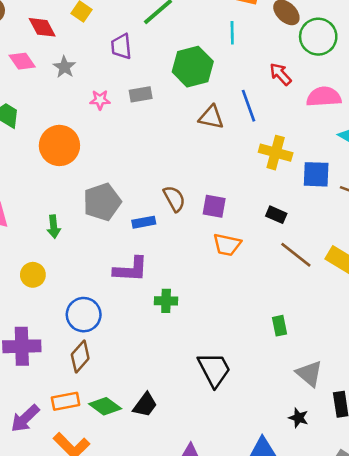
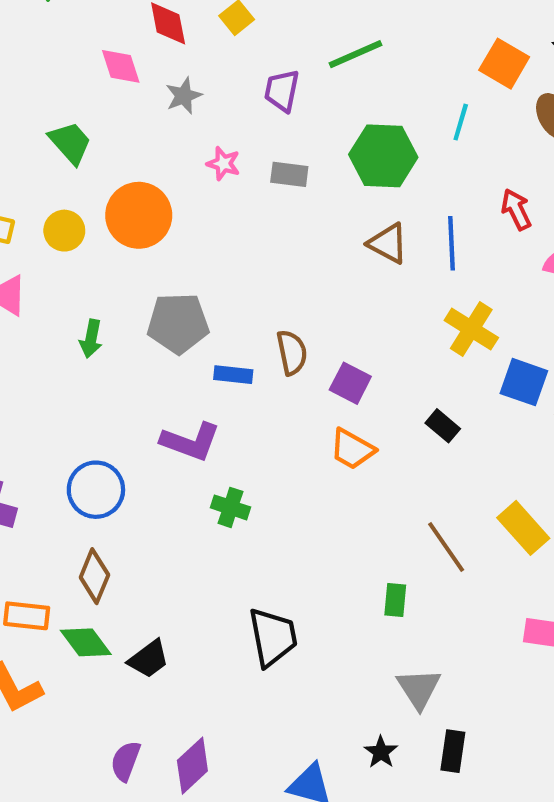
brown line: (296, 255) -> (446, 547), moved
yellow circle: (33, 275) -> (64, 231), moved
brown diamond: (80, 357) -> (94, 576), moved, turned -36

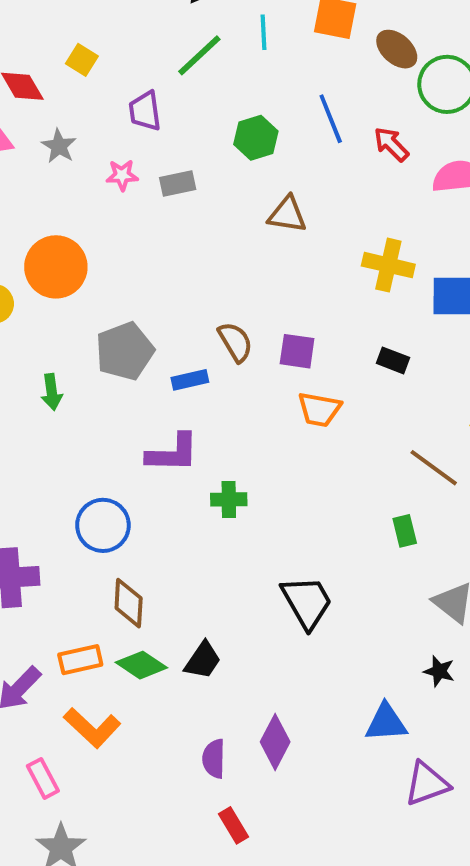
cyan line: (461, 122) -> (264, 32), moved
green hexagon: (383, 156) -> (256, 138), size x0.7
pink star: (223, 164) -> (122, 175), moved
blue line: (451, 243) -> (331, 119), moved

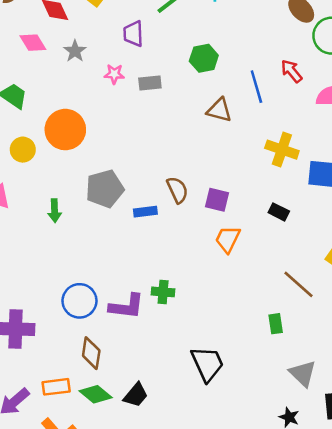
blue line: (331, 119) -> (256, 87), moved
orange trapezoid: (319, 409) -> (228, 239), turned 100
purple L-shape: (173, 453) -> (127, 306), moved

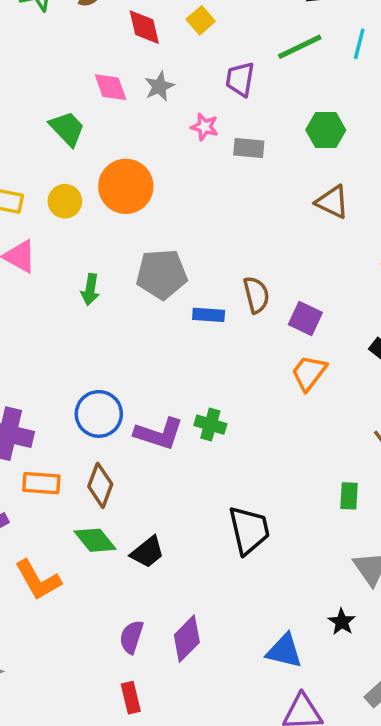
pink diamond: (33, 43) -> (111, 87), moved
orange rectangle: (56, 387) -> (41, 483), moved

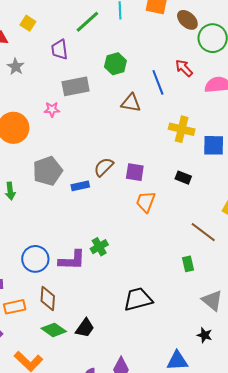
pink star: (205, 127) -> (52, 109), moved
gray rectangle: (249, 148) -> (76, 86), size x1.5
brown semicircle: (256, 295) -> (104, 167), turned -105
green cross: (210, 425) -> (99, 247), turned -30
black trapezoid: (249, 530) -> (138, 299), turned -76

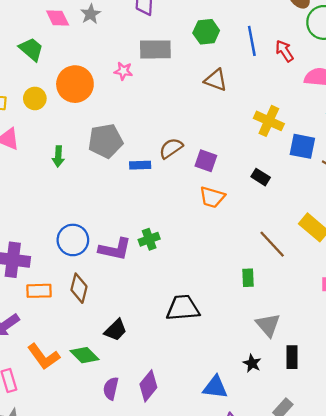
blue line: (158, 82) -> (252, 41), moved
orange trapezoid: (146, 202) -> (212, 197), turned -105
green diamond: (54, 330) -> (85, 355), moved

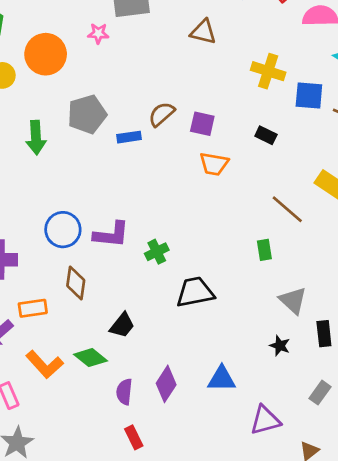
green arrow: (58, 156) -> (36, 138), size x1.4
green cross: (149, 239) -> (157, 252), moved
orange rectangle: (39, 291) -> (33, 308), moved
blue triangle: (215, 387) -> (222, 379), moved

